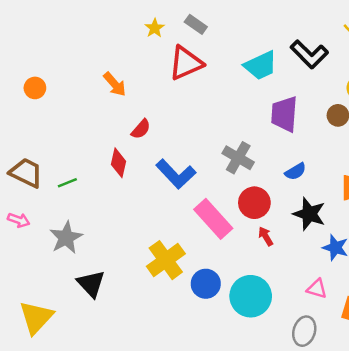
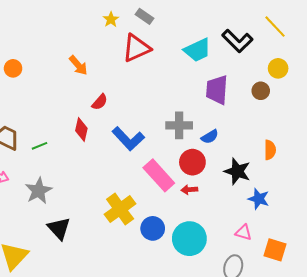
gray cross: (238, 158) -> (179, 125), turned -30
blue semicircle: (296, 171) -> (210, 137), moved
red arrow: (266, 236) -> (189, 190), moved, turned -63

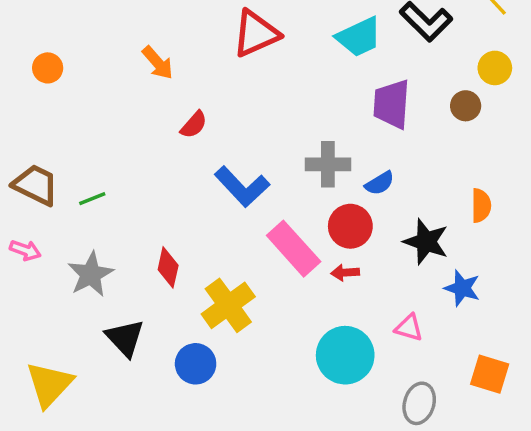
red diamond: (81, 130) -> (168, 267), moved
blue circle: (153, 228) -> (196, 364), moved
pink triangle: (243, 232) -> (409, 328), moved

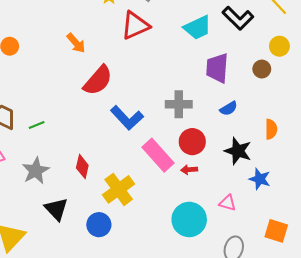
red semicircle: (194, 125) -> (98, 80), size x1.8
blue semicircle: (380, 183) -> (229, 108), moved

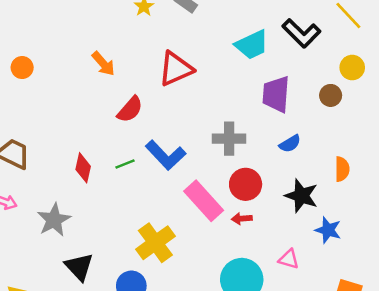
red triangle: (135, 25) -> (176, 69), moved
red semicircle: (98, 80) -> (130, 109), size x0.7
green line: (37, 125) -> (125, 164), moved
red diamond: (82, 167) -> (83, 168), moved

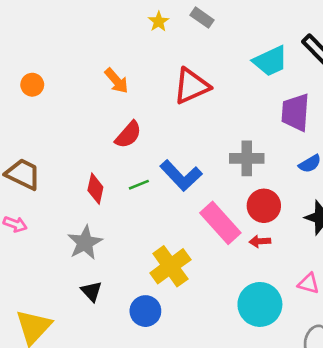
red semicircle: (130, 109) -> (128, 135), moved
gray star: (54, 220) -> (85, 243), moved
black triangle: (79, 267) -> (91, 291), size x0.7

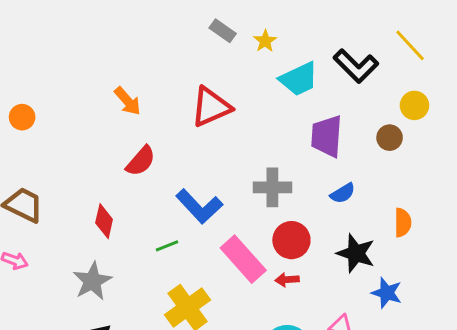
yellow star: (159, 22) -> (265, 41), moved
orange circle: (32, 85) -> (22, 117), moved
green line: (139, 185) -> (167, 246), moved

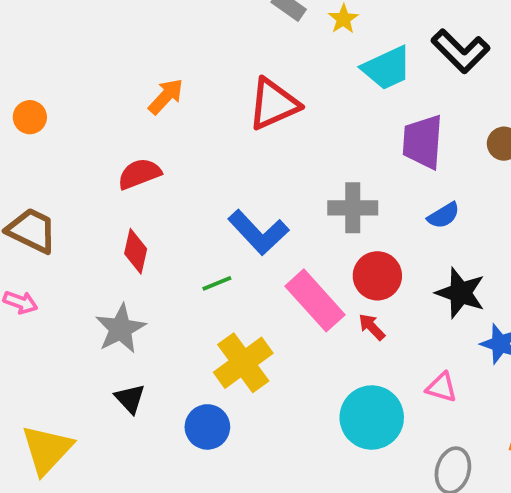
orange arrow: (127, 101) -> (166, 96), turned -96
red semicircle: (141, 161) -> (139, 174), moved, turned -152
red arrow: (287, 280) -> (372, 327), turned 50

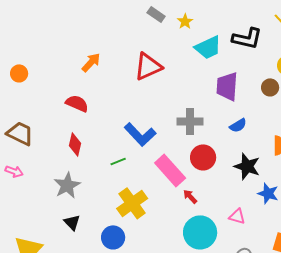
black L-shape: (460, 51) -> (247, 38), turned -32
red semicircle: (139, 174) -> (77, 103), turned 45
red arrow: (372, 327) -> (190, 196), moved

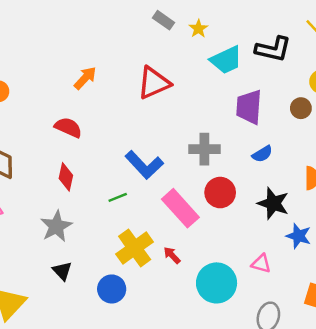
red arrow: (190, 196) -> (172, 255), moved

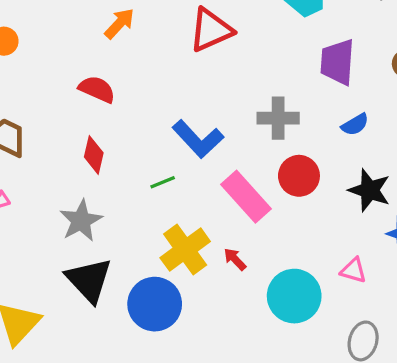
black triangle: (62, 271) -> (89, 280), size x1.8
blue circle: (112, 289) -> (155, 304), size x1.4

